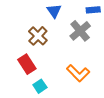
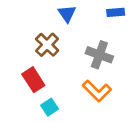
gray cross: (80, 31) -> (99, 55), moved, turned -30

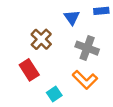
blue triangle: (67, 14) -> (72, 17), moved
cyan square: (50, 107) -> (54, 94), moved

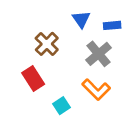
blue rectangle: (101, 11) -> (112, 25), moved
gray cross: (87, 48) -> (99, 54), turned 30

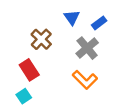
blue rectangle: (112, 25) -> (99, 23), turned -32
cyan square: (62, 106) -> (24, 96), moved

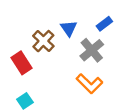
blue triangle: (72, 17) -> (69, 28), moved
red rectangle: (29, 70) -> (22, 63), moved

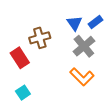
blue triangle: (69, 28) -> (74, 23), moved
brown cross: (43, 41) -> (40, 38), turned 30

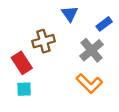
blue triangle: (74, 23) -> (70, 14), moved
cyan square: (23, 93) -> (24, 89), moved, turned 32

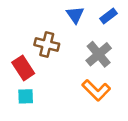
blue rectangle: (104, 24) -> (108, 16), moved
brown cross: (43, 41) -> (47, 44), turned 30

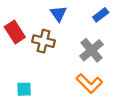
blue triangle: (75, 15) -> (58, 14), moved
red rectangle: (23, 68) -> (15, 32), moved

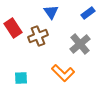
brown cross: (43, 41) -> (38, 36), turned -36
orange L-shape: (89, 83) -> (63, 73), moved

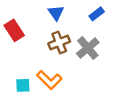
brown cross: (38, 36) -> (59, 42), moved
orange L-shape: (63, 73) -> (49, 80), moved

